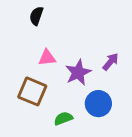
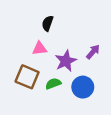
black semicircle: (36, 16) -> (48, 23), moved
green semicircle: (63, 118) -> (53, 84), moved

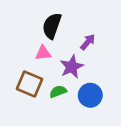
black semicircle: (48, 23) -> (52, 26), size x1.5
purple arrow: (93, 52) -> (88, 42), moved

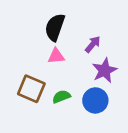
pink triangle: (43, 53) -> (56, 56), moved
purple star: (72, 67) -> (105, 70), moved

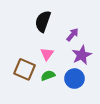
pink triangle: (56, 56) -> (47, 54), moved, turned -48

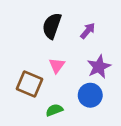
purple arrow: (72, 35) -> (88, 31), moved
green semicircle: (48, 75) -> (54, 110), moved

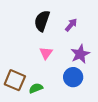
brown square: (30, 84) -> (15, 80), moved
green semicircle: (54, 110) -> (36, 88), moved

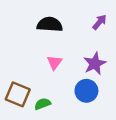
black semicircle: (42, 21) -> (50, 24), turned 75
purple arrow: (71, 25) -> (99, 22), moved

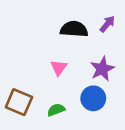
black semicircle: (50, 24) -> (74, 29), moved
green semicircle: (43, 104) -> (56, 110), moved

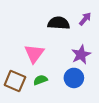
pink triangle: (59, 68) -> (34, 54), moved, size x1.5
green semicircle: (56, 110) -> (40, 80), moved

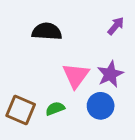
black semicircle: (59, 23) -> (47, 31), moved
pink triangle: (34, 54) -> (76, 76), moved

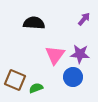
purple star: (110, 74) -> (80, 54), turned 30
green semicircle: (55, 109) -> (36, 88), moved

